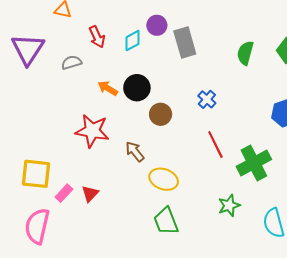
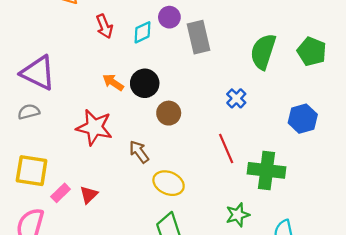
purple triangle: (28, 49) -> (38, 73), moved, turned -40
green semicircle: (245, 53) -> (263, 52), size x1.4
gray semicircle: (71, 62) -> (29, 112), moved
blue cross: (207, 99) -> (236, 98), moved
green cross: (254, 163) -> (267, 170), turned 32

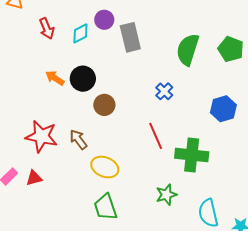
red star: (94, 127) -> (41, 136), moved
red triangle: (89, 195) -> (34, 178), turned 30

